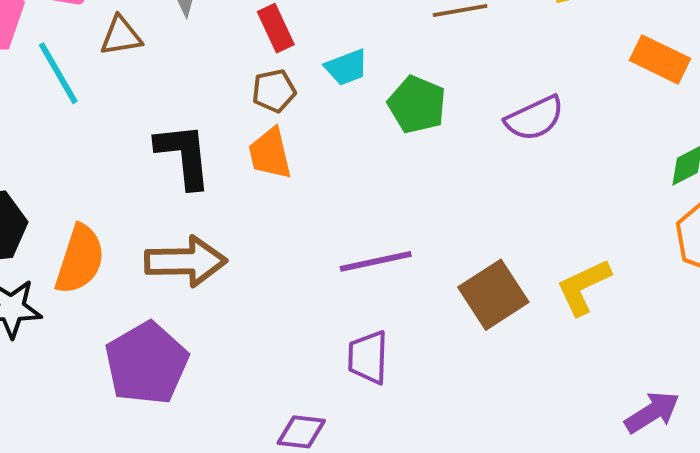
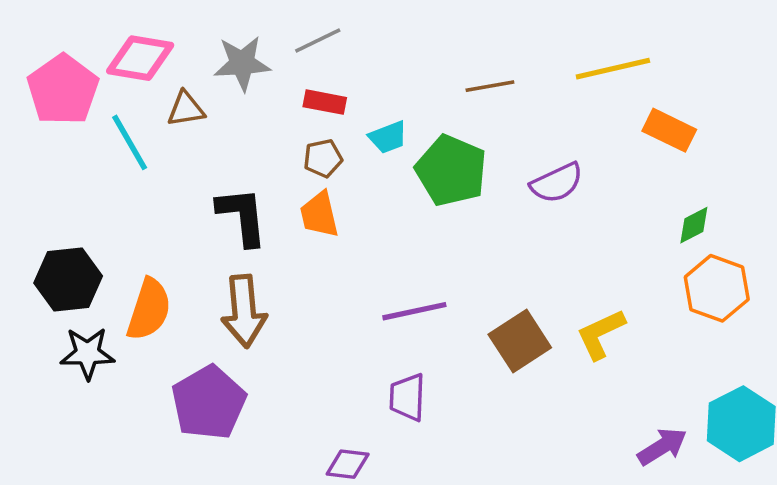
red rectangle: (276, 28) -> (325, 102), turned -54
green pentagon: (417, 105) -> (451, 171), size x1.4
brown arrow: (186, 261) -> (244, 311), turned 86

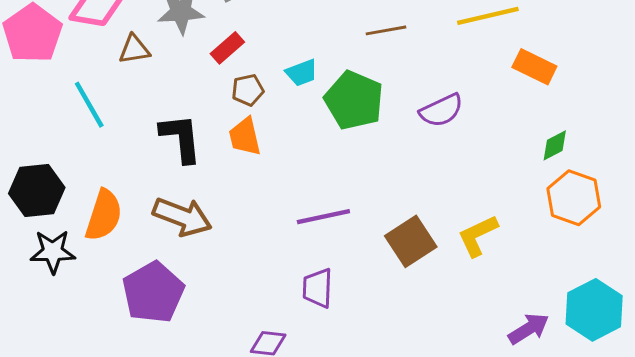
red rectangle: (325, 102) -> (227, 48), moved, turned -52
cyan line: (130, 142) -> (89, 105), moved
brown arrow: (244, 311) -> (182, 217), turned -64

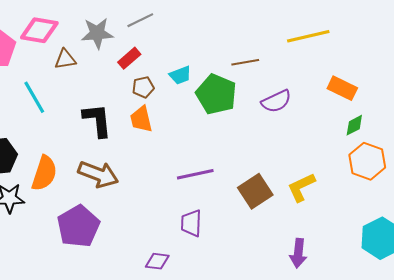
brown line: (386, 30) -> (245, 62), moved
orange rectangle: (534, 67) -> (342, 88), moved
purple arrow: (529, 329) -> (298, 253), moved, turned 128

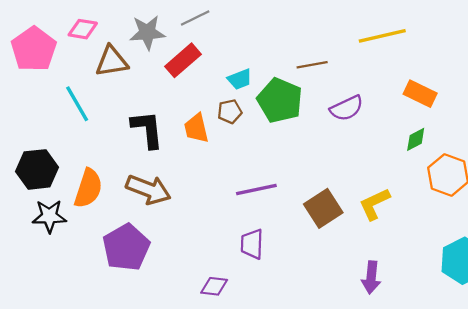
pink diamond: (39, 30) -> (83, 29), size x0.7
red rectangle: (129, 58) -> (183, 60), size x1.4
brown triangle: (65, 59) -> (112, 61), size x1.4
brown pentagon: (143, 87) -> (230, 112), moved
green diamond: (354, 125) -> (416, 139), moved

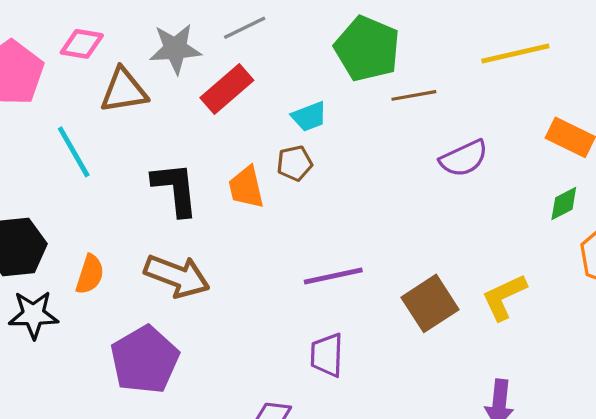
green pentagon: (280, 100) -> (367, 49), moved
orange semicircle: (88, 188) -> (90, 274), size x0.7

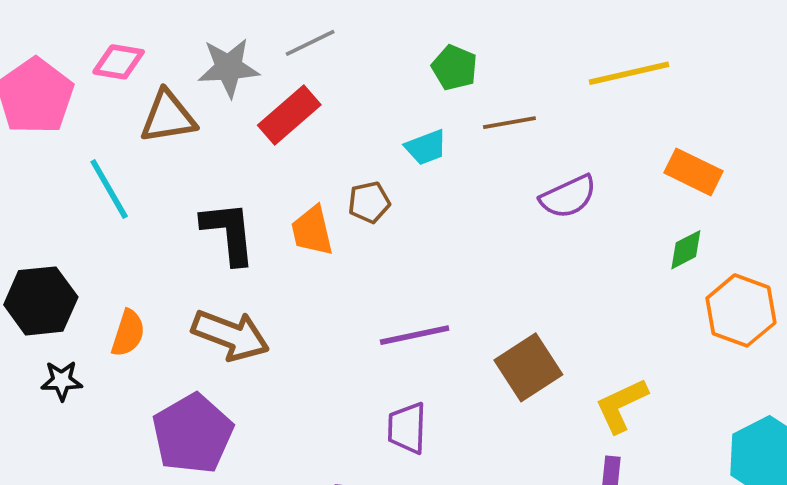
green pentagon: (367, 49) -> (454, 68), size x0.6
cyan trapezoid: (309, 116) -> (426, 147), moved
yellow L-shape: (504, 297) -> (621, 405), moved
black star: (33, 315) -> (62, 381), size x0.7

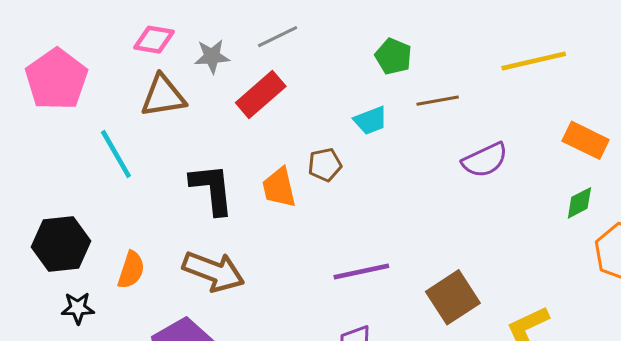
pink diamond: (119, 62) -> (154, 40), moved
gray star: (229, 68) -> (212, 56), size x0.7

